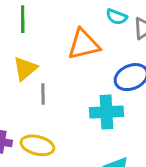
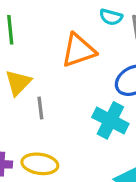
cyan cross: (106, 112) -> (110, 120), turned 36

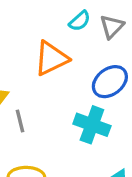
cyan semicircle: (111, 17) -> (80, 21), turned -50

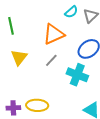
gray line: (20, 121) -> (51, 60), moved, turned 56

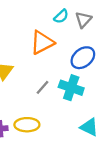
gray line: (51, 60) -> (42, 87), moved

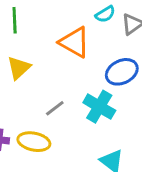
orange triangle: (42, 43) -> (74, 42), turned 45
gray line: (42, 87) -> (55, 108), moved

